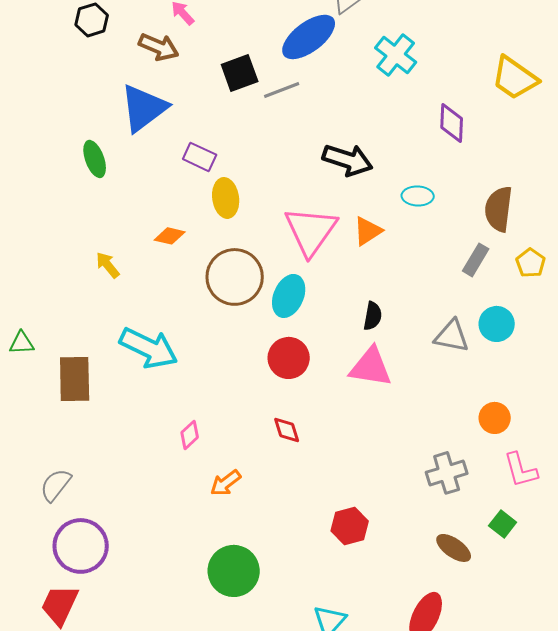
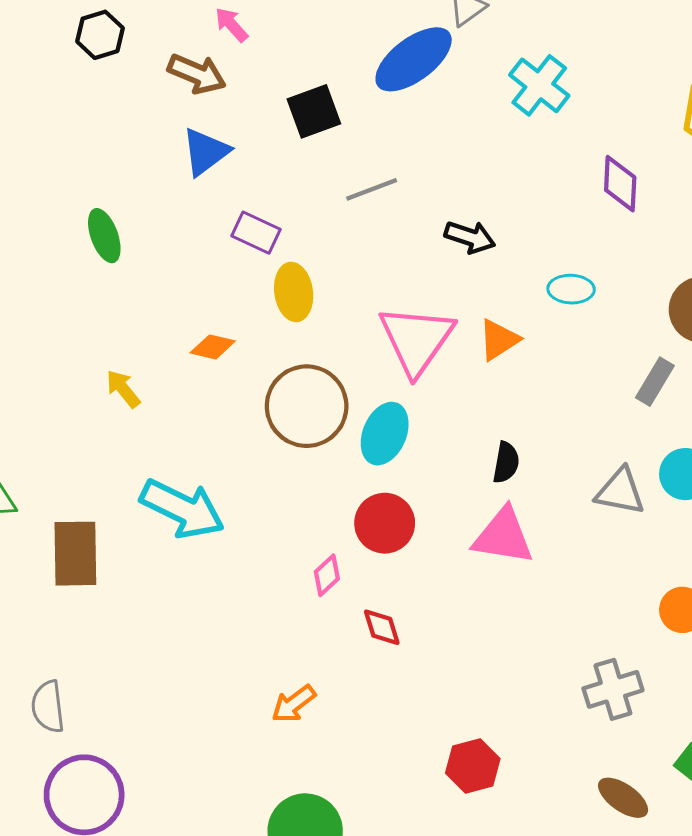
gray line: (282, 90) -> (372, 189), moved
blue triangle: (144, 108) -> (205, 152), moved, size x0.7
black arrow: (348, 160) -> (470, 237), size x0.7
pink diamond: (190, 435) -> (327, 575), moved
gray semicircle: (56, 485) -> (48, 707), turned -45

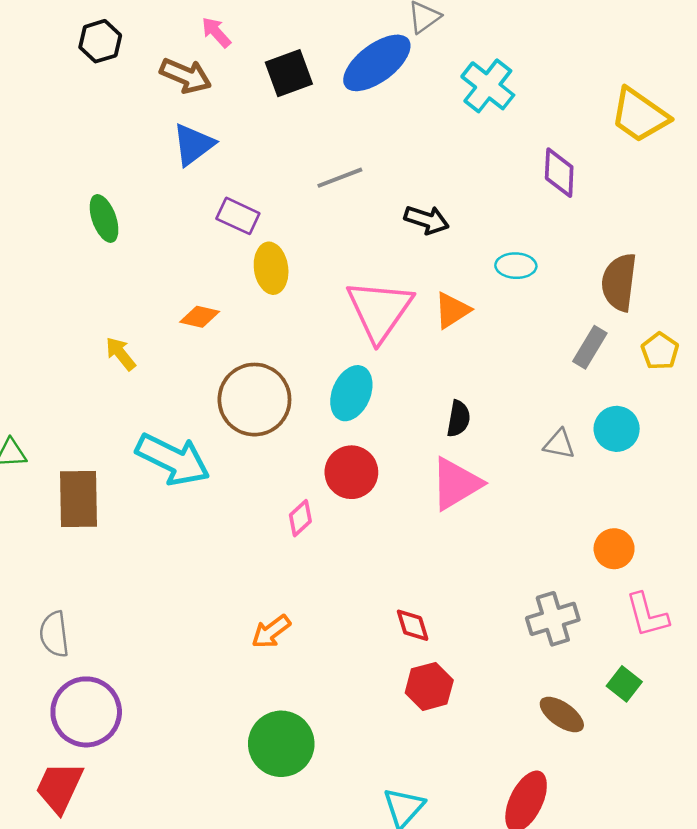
black square: (314, 111) -> (289, 73), moved
brown circle: (307, 406) -> (254, 400), moved
gray triangle: (620, 491) -> (559, 444), size x0.7
pink triangle: (503, 536) -> (456, 484), turned -40
red diamond: (382, 627) -> (413, 625), moved

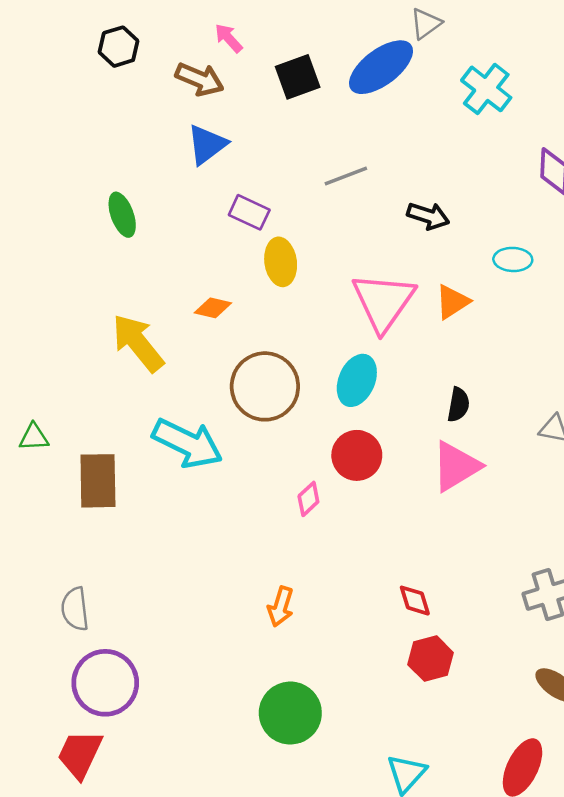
yellow arrow: (121, 354) -> (138, 343), size x1.8
orange arrow: (271, 632) -> (281, 607), turned -36

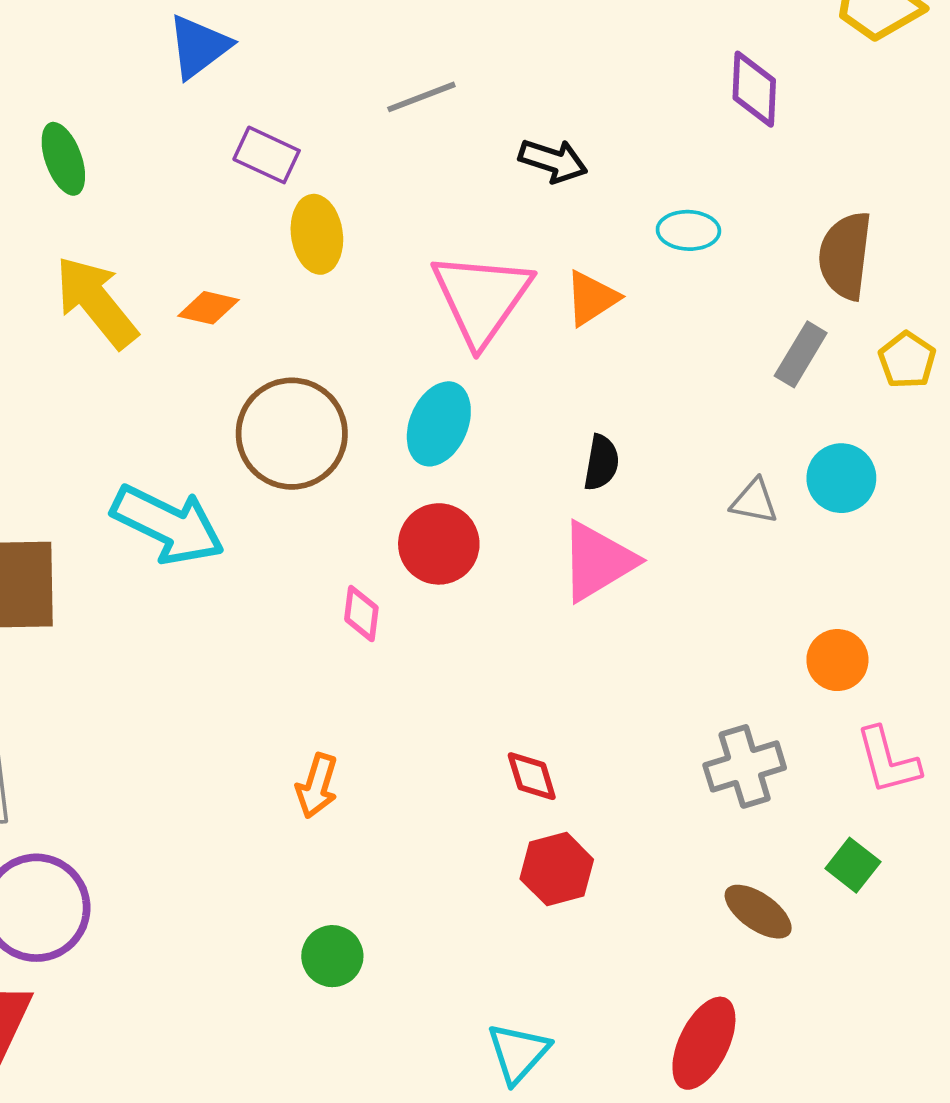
yellow arrow: (138, 343) -> (96, 302), moved
pink diamond: (308, 499) -> (361, 614), turned -40
green circle: (290, 713) -> (332, 956), size x0.6

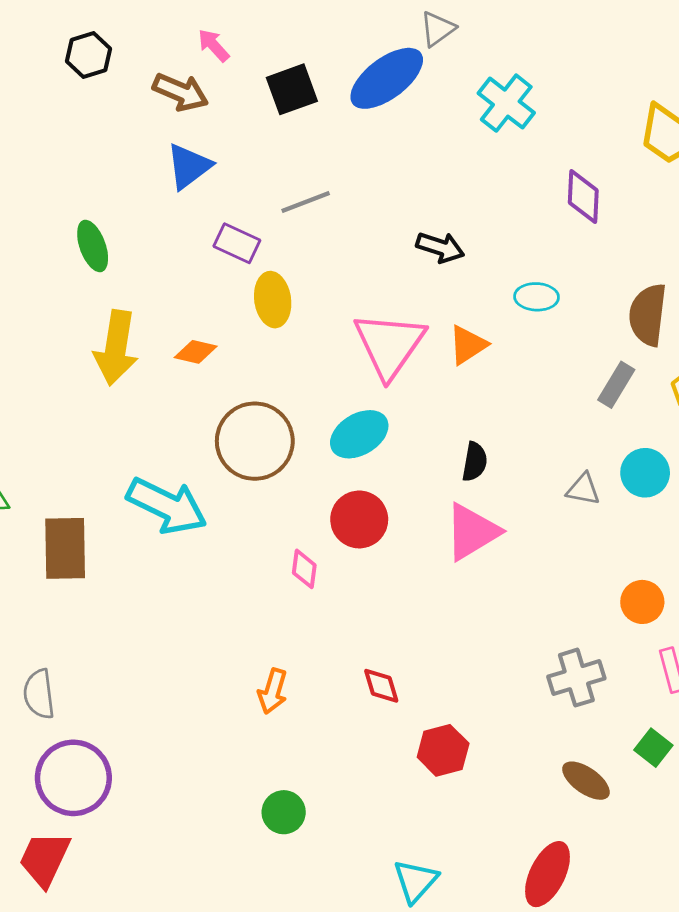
gray line: (421, 97) -> (306, 202), moved
yellow arrow: (96, 302) -> (116, 348), turned -132
cyan ellipse: (439, 424) -> (359, 434), turned 36
red diamond: (532, 776) -> (381, 686), moved

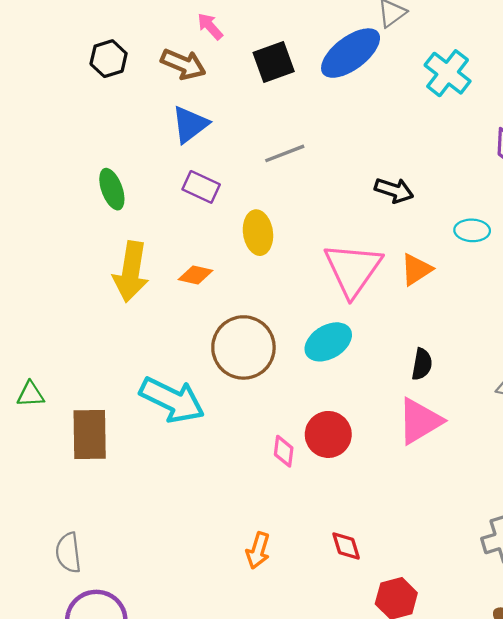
black hexagon: (88, 55) -> (109, 59), moved
purple rectangle: (237, 243) -> (201, 187), moved
red circle: (359, 519) -> (328, 434), moved

